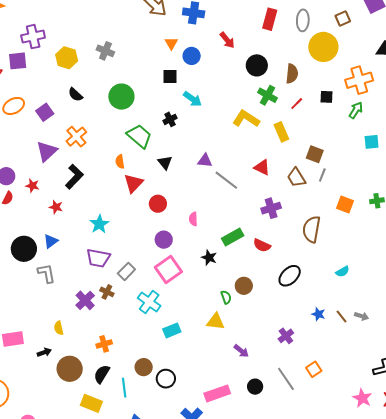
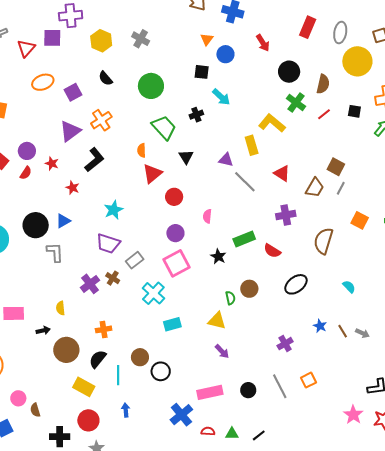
yellow rectangle: (281, 132) -> (252, 145), moved
brown trapezoid: (296, 178) -> (315, 188), turned -125
cyan semicircle: (342, 272) -> (349, 287), turned -112
purple arrow: (241, 351) -> (222, 351), moved

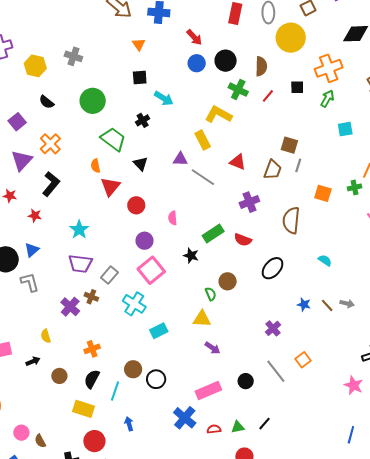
blue circle: (225, 54) -> (197, 63), moved
brown circle: (66, 350) -> (59, 376), size x0.6
cyan line: (118, 375) -> (115, 391), turned 30

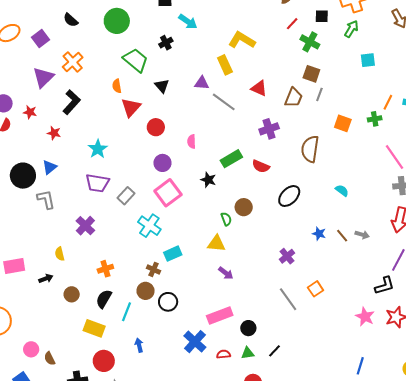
green cross: (238, 90) -> (310, 42), moved
brown cross: (91, 297) -> (154, 269), moved
black circle: (246, 381) -> (248, 328), moved

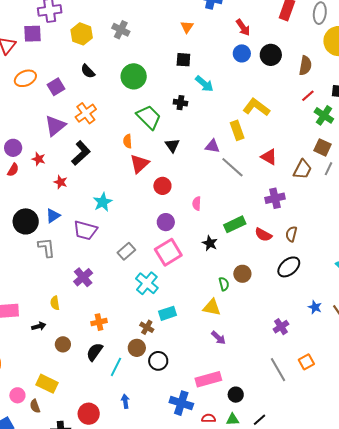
black cross: (166, 43) -> (180, 103), turned 32
brown semicircle: (310, 149) -> (291, 234), moved, size x0.6
purple trapezoid: (97, 183) -> (85, 230), moved
yellow rectangle: (94, 328) -> (47, 384), moved
blue cross: (195, 342) -> (181, 403), turned -30

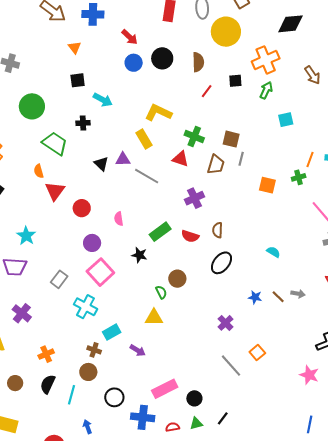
green cross: (324, 115) -> (194, 136), moved
black triangle: (172, 145) -> (101, 164), moved
purple arrow: (218, 338) -> (138, 350), moved
black circle: (158, 361) -> (114, 397), moved

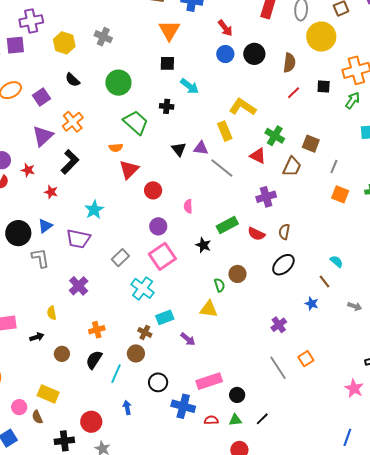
orange triangle: (75, 47) -> (169, 30), size x1.6
gray line: (241, 159) -> (334, 166), moved
orange semicircle: (39, 171) -> (116, 148), turned -88
brown line: (278, 297) -> (325, 282), moved

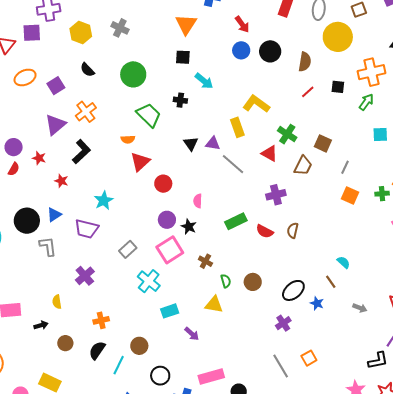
black star: (203, 245) -> (189, 227), moved
black ellipse: (283, 265) -> (293, 290), moved
brown circle: (237, 274) -> (253, 282), moved
brown cross: (145, 332) -> (205, 261), moved

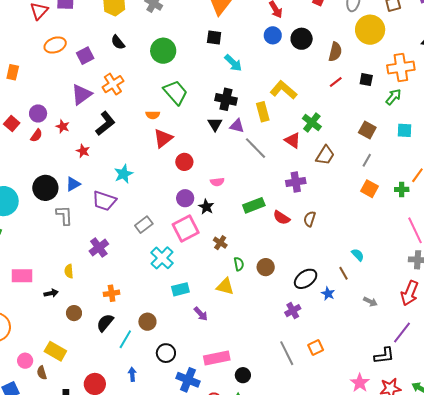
black cross: (180, 100) -> (226, 99), moved, size x1.5
brown square: (323, 143) -> (367, 130), moved
pink semicircle: (198, 201) -> (217, 182), turned -104

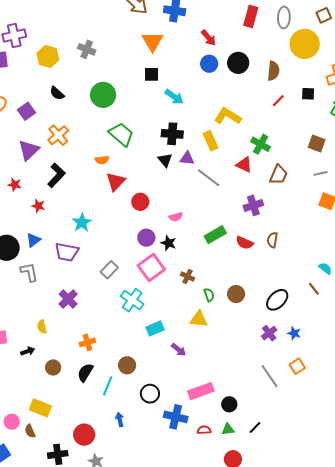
gray line: (367, 160) -> (320, 173), turned 56
blue star: (328, 294) -> (294, 333), moved

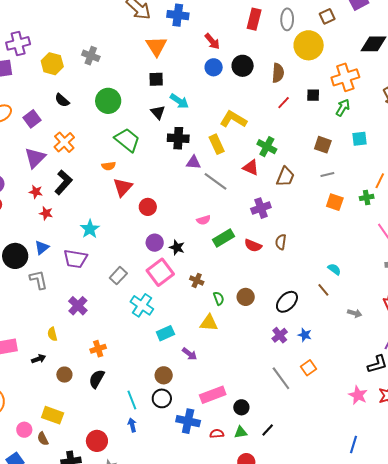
black triangle: (165, 160) -> (158, 112), moved
red star: (15, 185) -> (36, 192), moved
pink semicircle: (176, 217) -> (204, 220), moved
brown circle: (127, 365) -> (164, 375), moved
cyan line: (108, 386) -> (132, 400), moved, turned -42

